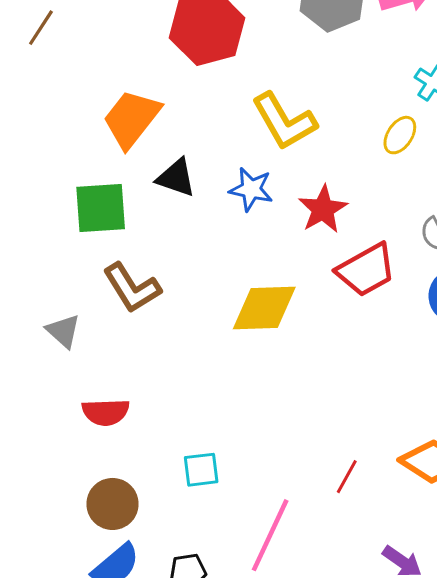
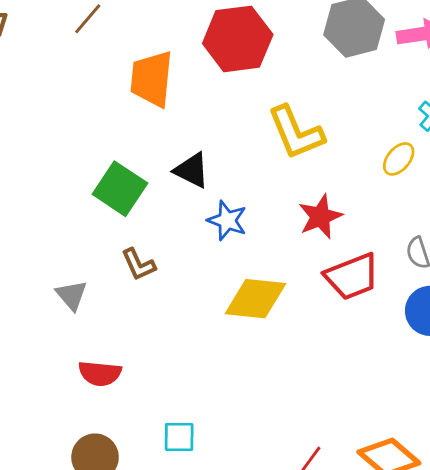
orange trapezoid: (132, 119) -> (152, 79), moved, turned -40
blue star: (251, 189) -> (227, 220), moved
green square: (101, 208) -> (120, 189), turned 30
brown L-shape: (132, 288) -> (138, 265), size x0.7

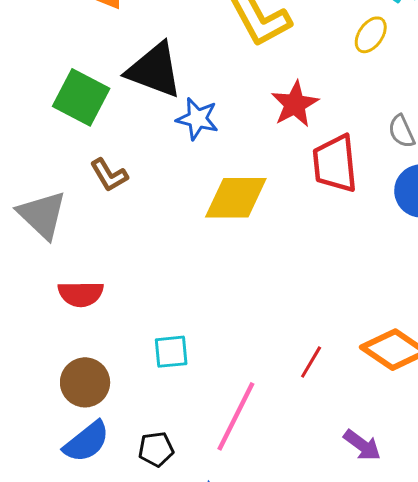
black triangle: (192, 170) -> (154, 70), size x1.5
red trapezoid: (352, 276) -> (335, 164), turned 112
gray triangle: (72, 295) -> (42, 215), size x1.5

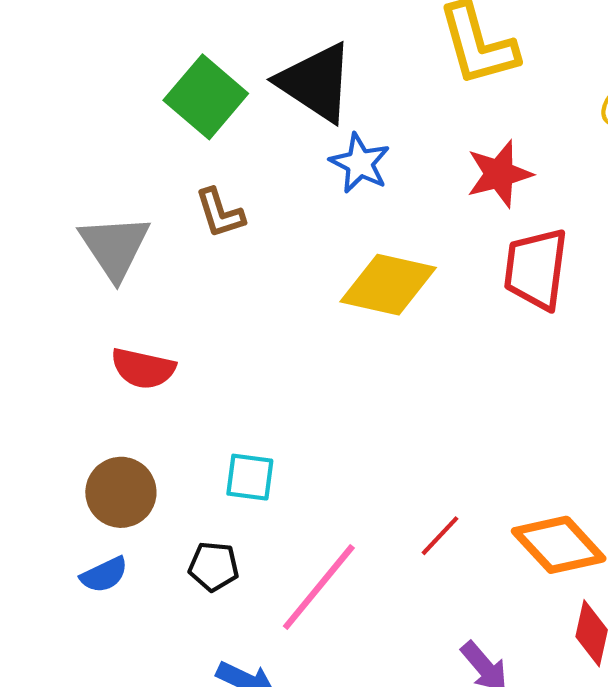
blue semicircle: (86, 442) -> (104, 575), size x0.7
black pentagon: (156, 449) -> (214, 566), moved

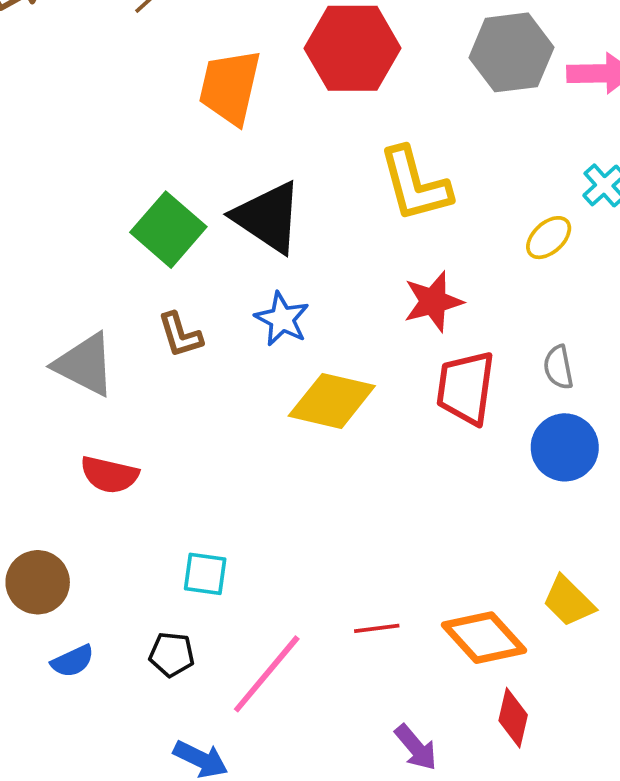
blue star: (360, 163) -> (282, 319), moved
gray triangle: (115, 247) -> (85, 365), turned -30
brown circle: (121, 492) -> (38, 582), moved
red line: (440, 536) -> (377, 628), turned 39

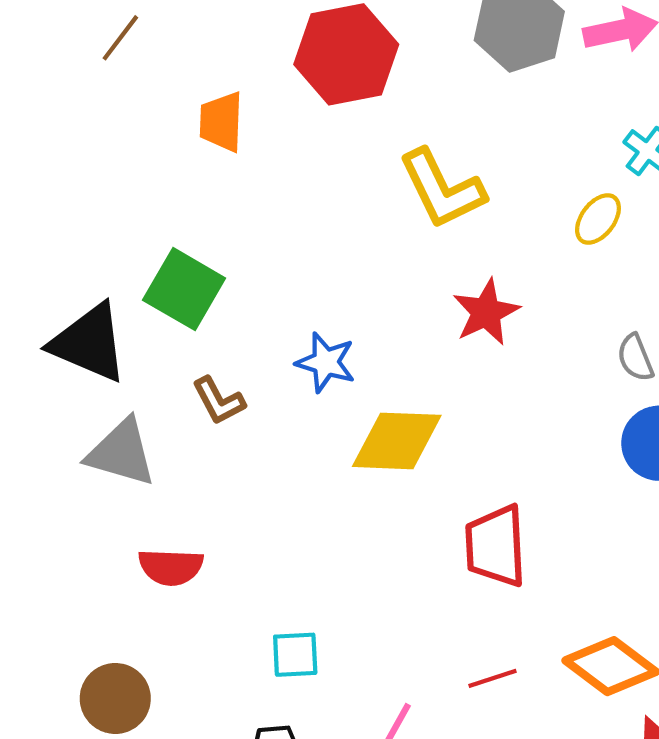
orange trapezoid: (230, 87) -> (221, 122), size x0.7
black triangle: (268, 217) -> (89, 343), moved
red trapezoid: (466, 388) -> (496, 546), moved

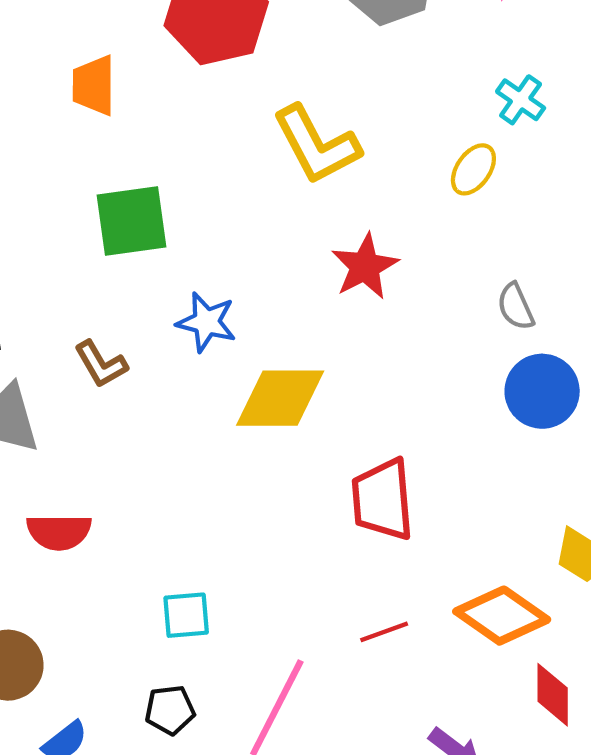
green square: (184, 289) -> (131, 221), moved, turned -36

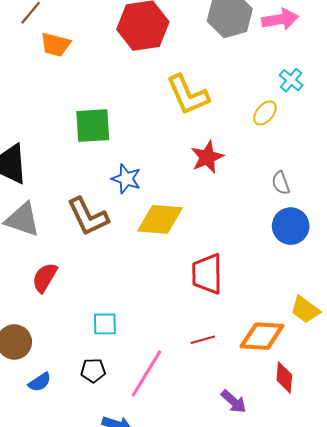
orange trapezoid: (94, 85) -> (55, 45), moved, turned -80
brown L-shape: (101, 364) -> (88, 217), moved, size x1.6
red semicircle: (59, 532) -> (45, 278), turned 116
orange diamond: (502, 616) -> (262, 336), turned -36

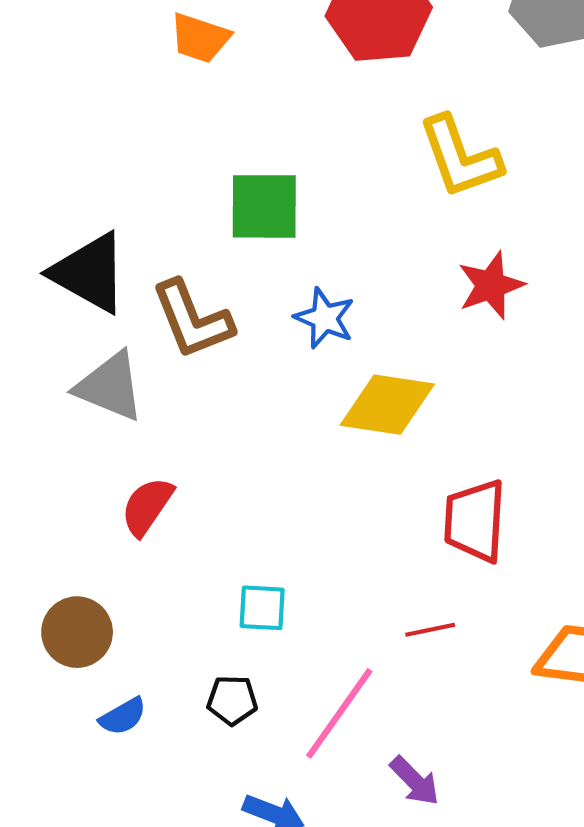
brown L-shape: (88, 217) -> (192, 320), moved
red line: (203, 340) -> (430, 630), moved
purple arrow: (234, 401) -> (415, 781), moved

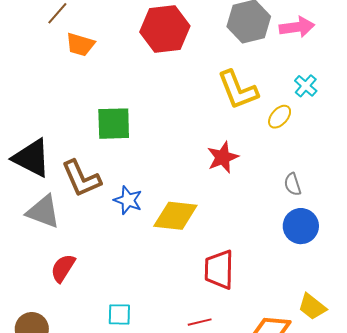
yellow L-shape: (460, 157) -> (238, 90), moved
blue star: (325, 318) -> (128, 200), moved

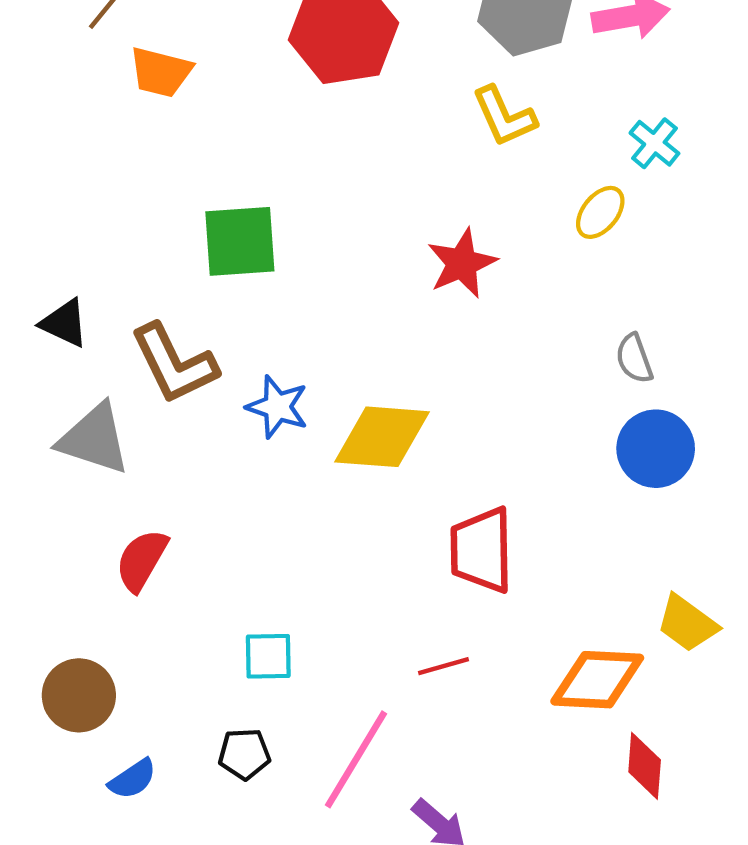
yellow L-shape: (238, 90) -> (504, 116), moved, size x0.7
red star: (223, 157) -> (462, 263), moved
black triangle: (32, 158) -> (64, 323), size x0.6

